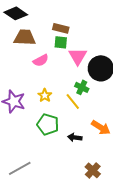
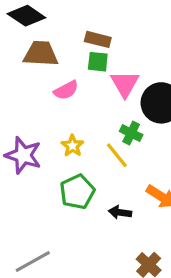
green pentagon: (48, 124) -> (77, 192), turned 30

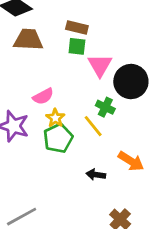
pink semicircle: (66, 90) -> (43, 96), moved
green pentagon: (77, 192) -> (58, 138), moved

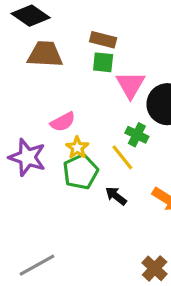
black arrow: (96, 175) -> (116, 196), moved, turned 30

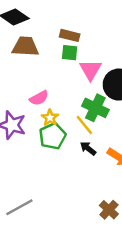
green cross: (137, 135) -> (95, 108), size x1.5
black arrow: (116, 196) -> (88, 148), moved

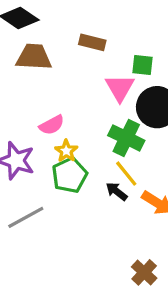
green square: (70, 53) -> (142, 65), moved
yellow line: (84, 125) -> (126, 174), moved
gray line: (19, 207) -> (26, 217), moved

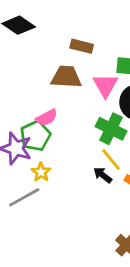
brown trapezoid: (34, 57) -> (66, 77), moved
yellow star: (66, 151) -> (41, 172), moved
green pentagon: (70, 175) -> (35, 136), moved

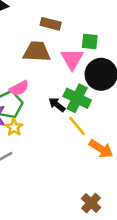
yellow star: (41, 172) -> (14, 127), moved
black arrow: (103, 175) -> (57, 105), moved

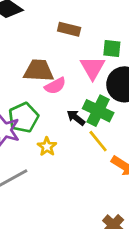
brown trapezoid: (37, 52) -> (39, 71), moved
pink semicircle: (19, 88) -> (55, 86), moved
yellow star: (14, 127) -> (47, 147), moved

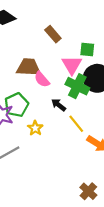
brown rectangle: (69, 29) -> (53, 34), turned 35
pink semicircle: (55, 86) -> (42, 79), turned 77
green cross: (98, 111) -> (77, 86), moved

